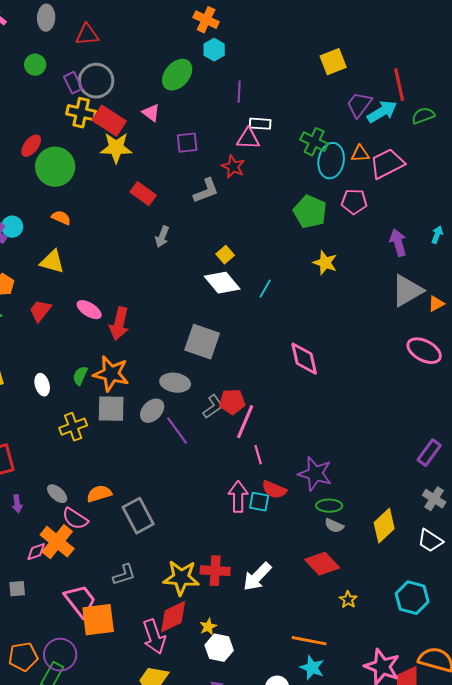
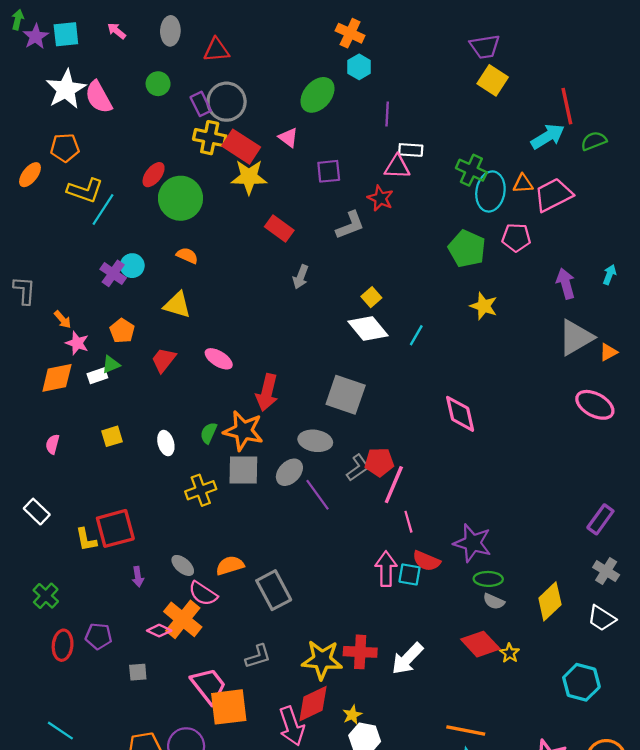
yellow square: (333, 62) -> (493, 80), turned -36
purple trapezoid: (359, 105) -> (485, 47), moved, turned -136
red arrow: (119, 324) -> (267, 393), moved
pink diamond: (36, 552) -> (159, 631), turned 45
yellow star: (348, 600) -> (510, 653), moved

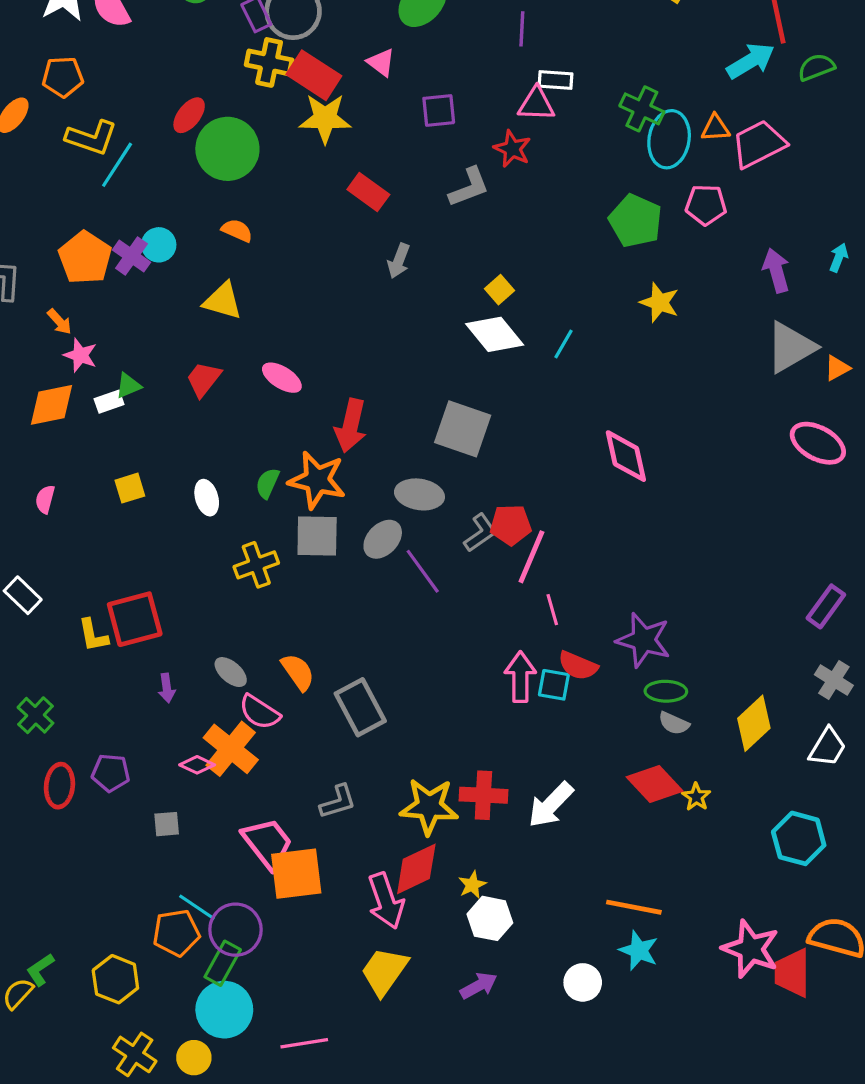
orange pentagon: (122, 331) -> (85, 258), moved, size x1.5
orange semicircle: (230, 565) -> (298, 672), turned 72
white trapezoid: (602, 618) -> (827, 747), turned -92
cyan line: (60, 731) -> (197, 907), moved

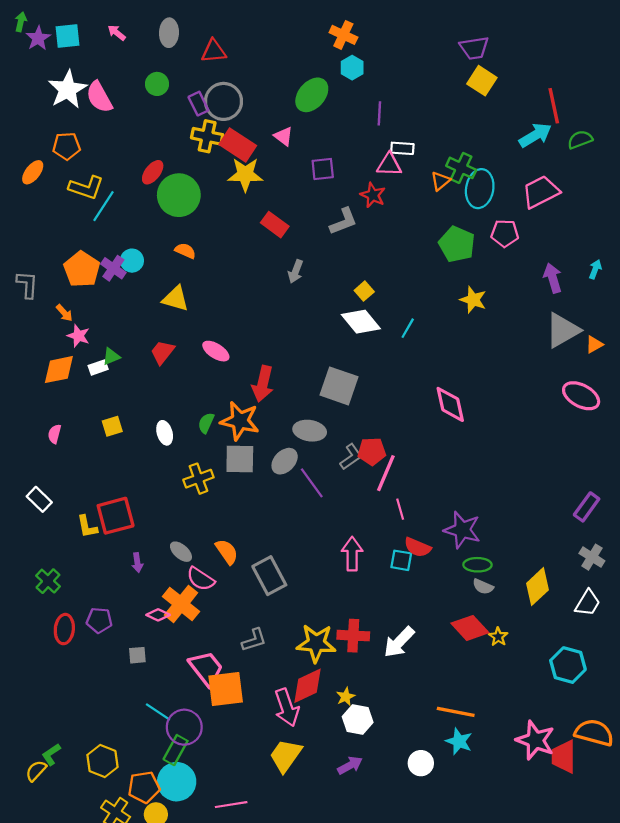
orange triangle: (715, 128) -> (440, 181), moved, turned -36
pink arrow: (520, 677) -> (352, 554), moved
orange pentagon: (176, 933) -> (144, 787), moved

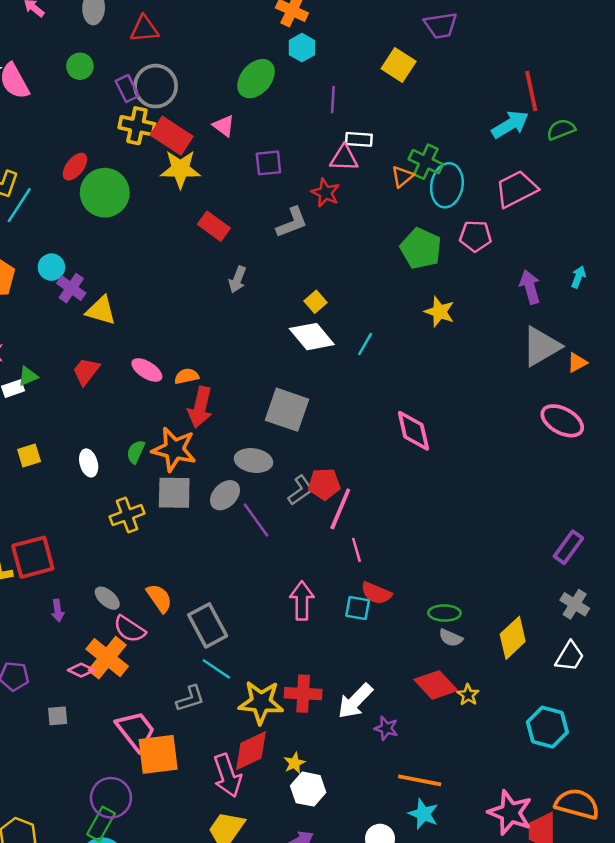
yellow square: (482, 81) -> (399, 65), moved
orange semicircle: (185, 251) -> (187, 376), moved, turned -36
purple cross: (113, 268) -> (71, 288), moved
purple star: (462, 530) -> (386, 728), moved, size x0.6
cyan line: (158, 712) -> (216, 669), moved

